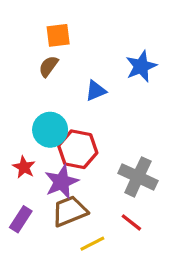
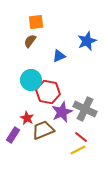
red star: (24, 167) -> (27, 118), moved
purple star: (61, 182) -> (62, 112), moved
yellow line: (92, 244) -> (78, 150), moved

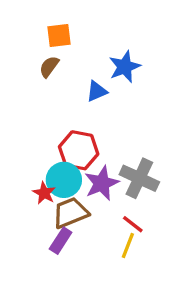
blue star: (87, 41) -> (125, 67), moved
cyan circle: (31, 80) -> (64, 180), moved
purple rectangle: (13, 135) -> (61, 241), moved
yellow line: (78, 150) -> (128, 246), turned -42

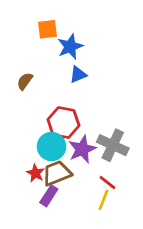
brown semicircle: (49, 67) -> (25, 81), moved
blue star: (125, 67) -> (70, 47), moved
red star: (44, 193) -> (36, 173), moved

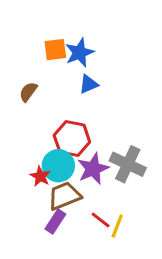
orange square: (47, 29) -> (55, 50), moved
red star: (36, 173) -> (40, 176), moved
red line: (107, 182) -> (101, 220), moved

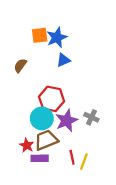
gray cross: (128, 164) -> (91, 117), size x0.6
red star: (40, 176) -> (27, 145), moved
red line: (101, 220) -> (72, 157), turned 40
purple rectangle: (55, 221) -> (40, 158), turned 56

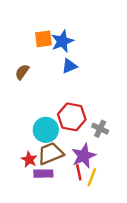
red hexagon: (52, 99) -> (72, 117), moved
purple star: (67, 121) -> (84, 156), moved

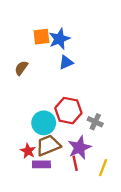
yellow line: (92, 177) -> (103, 168), moved

